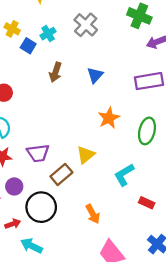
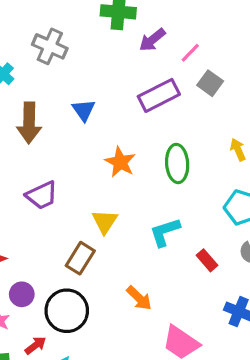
brown arrow: (56, 72) -> (29, 123), size x1.4
purple trapezoid: (38, 153) -> (42, 195), moved
cyan L-shape: (124, 175) -> (165, 232), turned 30
red rectangle: (147, 203) -> (207, 260), turned 42

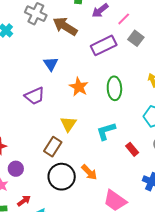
blue triangle: (84, 110) -> (51, 64), moved
brown arrow: (29, 123) -> (65, 26), moved, turned 120
purple trapezoid: (42, 195) -> (35, 96), moved
black circle: (67, 311) -> (62, 177), moved

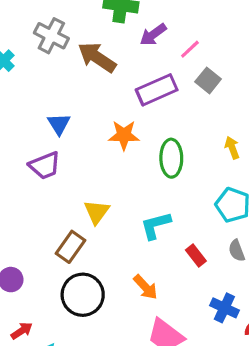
blue triangle: (51, 64) -> (59, 124), moved
orange star: (79, 87) -> (124, 135), moved, turned -30
orange arrow: (89, 172) -> (145, 287), moved

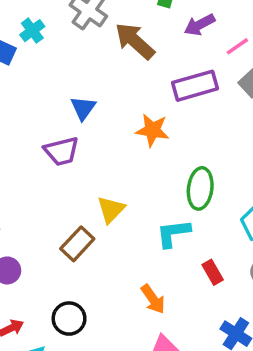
green ellipse: (171, 158) -> (200, 188), moved
black circle: (83, 295) -> (69, 319), moved, size x0.7

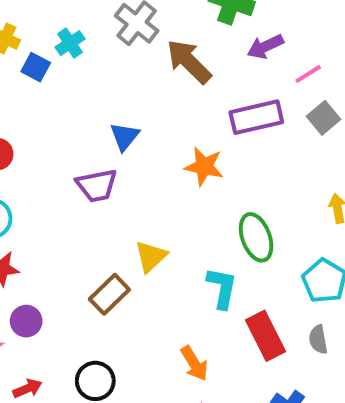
green ellipse: (200, 188) -> (256, 237), turned -30
cyan L-shape: (173, 233) -> (222, 288), turned 105
red rectangle: (213, 272) -> (265, 336), size x1.6

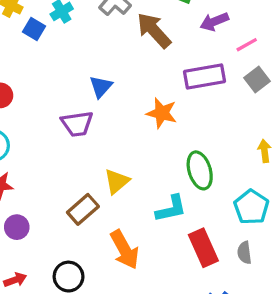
cyan L-shape: (222, 288) -> (171, 209), turned 64
orange arrow: (194, 363) -> (125, 250), moved, size x1.4

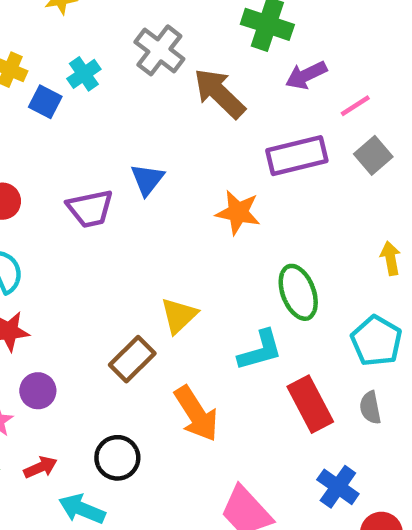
purple trapezoid: (77, 124) -> (90, 209), moved

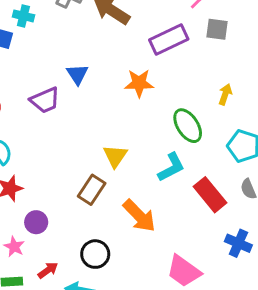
cyan cross: (84, 74) -> (23, 16), turned -30
gray square: (373, 155) -> (217, 29), turned -30
yellow arrow: (390, 258) -> (225, 94), moved, turned 42

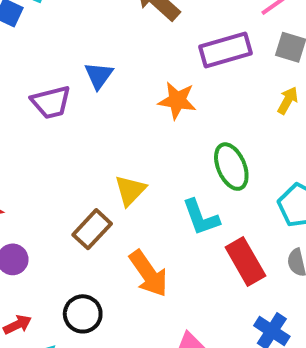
yellow arrow: (225, 94) -> (288, 100), moved
cyan L-shape: (171, 167) -> (201, 217), turned 88

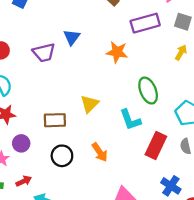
brown rectangle: (92, 229) -> (55, 120), moved, turned 45
red rectangle: (245, 262) -> (156, 146), turned 55
orange arrow: (149, 274) -> (100, 152), size x0.7
black circle: (83, 314) -> (62, 156), moved

